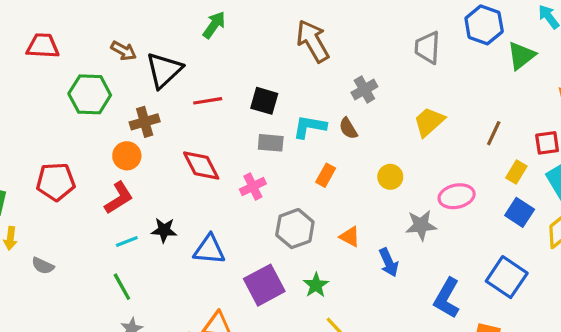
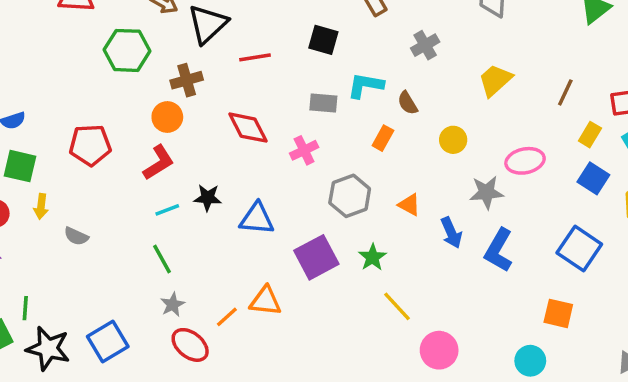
black square: (264, 101) -> (323, 40), moved
brown semicircle: (348, 128) -> (408, 103), moved
blue L-shape: (447, 298) -> (499, 250), moved

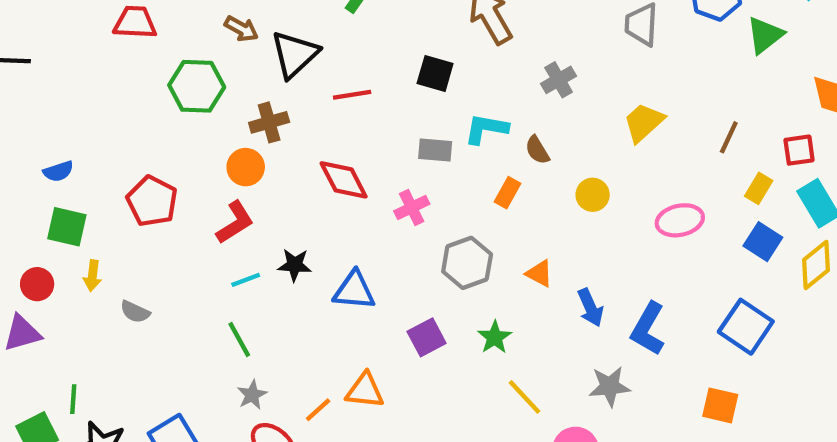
red pentagon: (90, 145) -> (152, 201), turned 30
gray star: (486, 192) -> (610, 386), moved
purple square: (316, 257) -> (427, 337), size x0.7

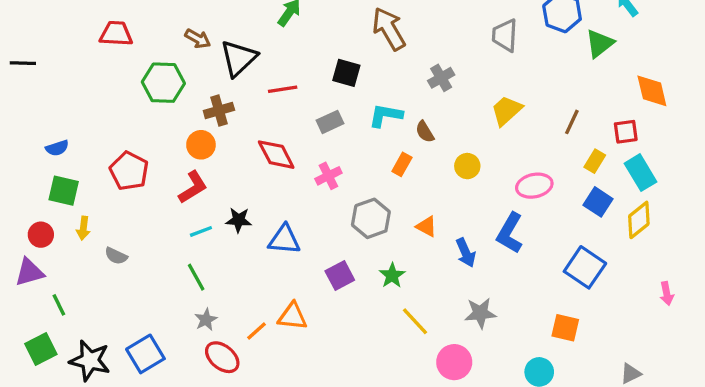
gray rectangle: (435, 150) -> (330, 122), moved, turned -30
blue L-shape: (648, 329) -> (510, 233), moved
green line: (73, 399) -> (59, 305), moved, turned -30

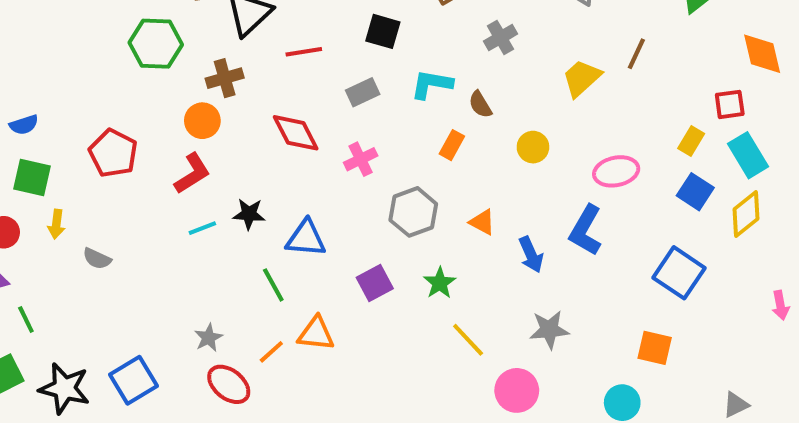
brown line: (572, 122) -> (636, 54), moved
green line: (196, 277) -> (273, 285), moved

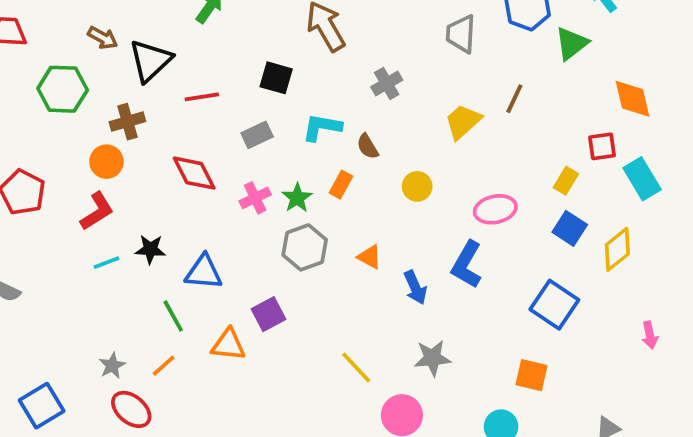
cyan rectangle: (748, 155) -> (642, 179), moved
green star: (440, 283) -> (297, 198), moved
orange triangle: (316, 334) -> (228, 345), moved
orange line: (271, 352) -> (164, 366), moved

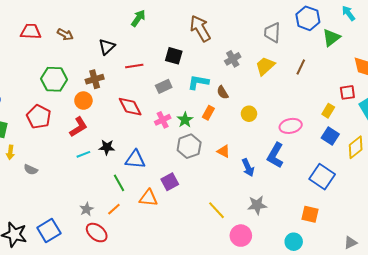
brown arrow: (103, 38) -> (65, 35), moved
black triangle: (150, 61) -> (107, 47), size x0.7
green hexagon: (63, 89) -> (54, 79), moved
yellow trapezoid: (463, 122) -> (265, 66), moved

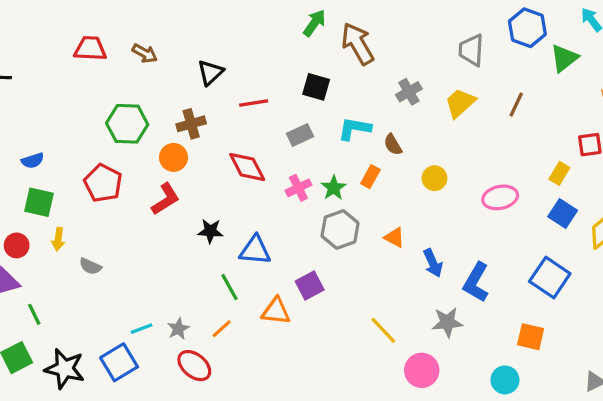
green arrow: (138, 18) -> (314, 23), moved
cyan line: (83, 154) -> (142, 329), moved
blue L-shape: (275, 155) -> (476, 282), moved

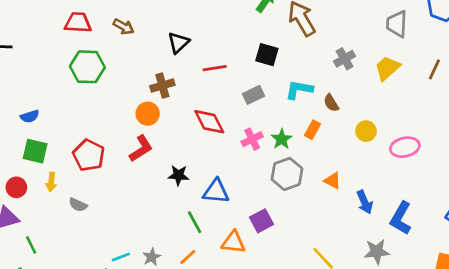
green hexagon: (127, 124) -> (87, 67), moved
red pentagon: (103, 183) -> (89, 155), moved
pink ellipse: (500, 197) -> (405, 147), moved

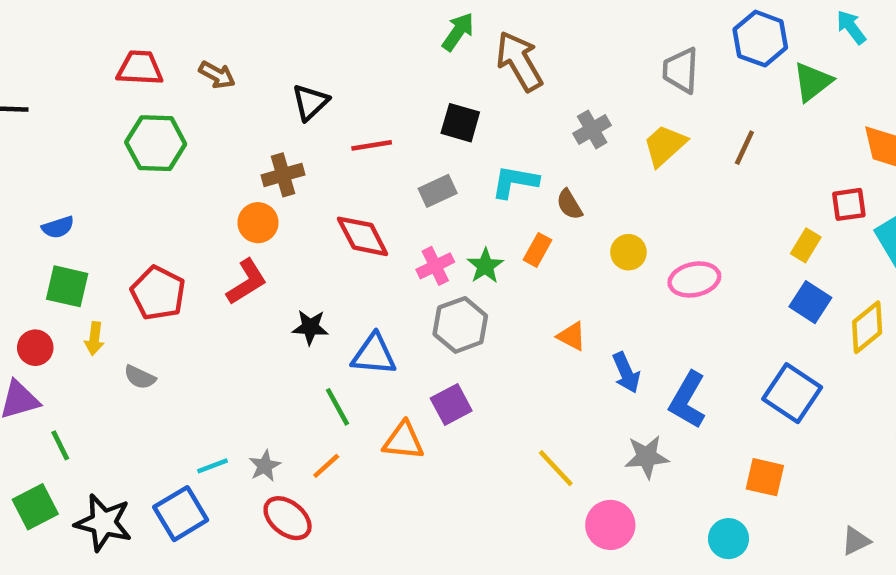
gray hexagon: (287, 174) -> (460, 325), moved

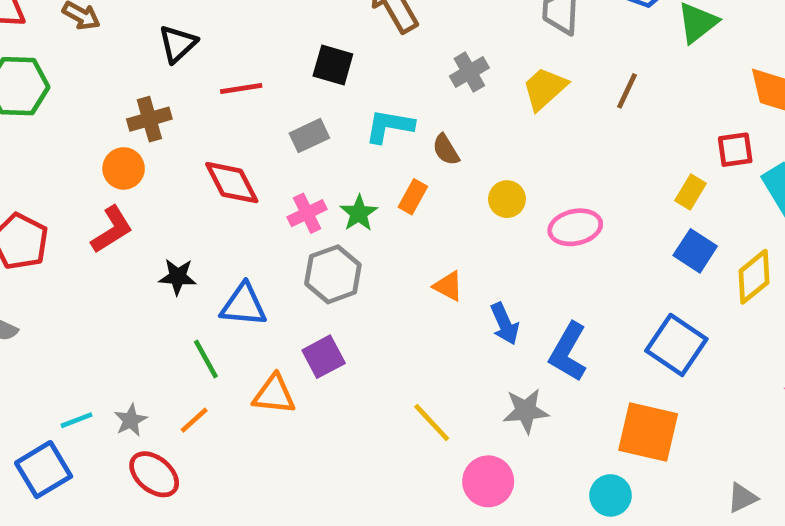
orange square: (765, 477) -> (648, 432), size x1.5

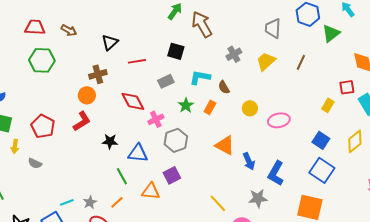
pink cross: (307, 213) -> (156, 119), moved
green star: (359, 213) -> (186, 105), moved
blue square: (695, 251) -> (321, 140), moved
orange triangle: (448, 286) -> (225, 145), size x1.5

